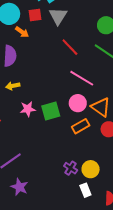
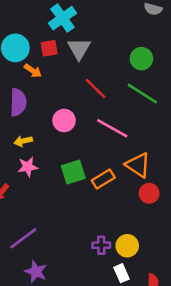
pink circle: (78, 103) -> (64, 120), moved
pink star: (28, 109) -> (28, 167), moved
orange rectangle: (81, 126) -> (103, 179), moved
purple cross: (71, 168) -> (101, 245), turned -32

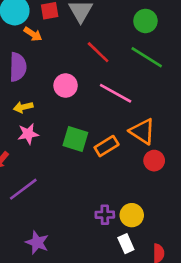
green square: (73, 172) -> (75, 139), turned 35
purple line: (23, 238) -> (23, 189), moved

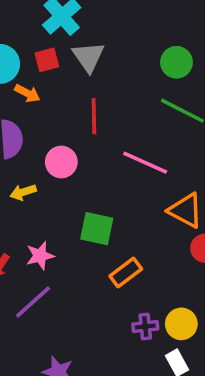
red line: (98, 52) -> (94, 116), moved, turned 50
pink circle: (66, 86) -> (61, 162), moved
pink star: (28, 134) -> (40, 256), moved
orange rectangle: (107, 146) -> (126, 272), moved

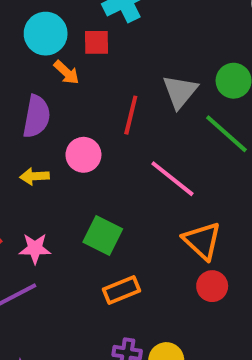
gray triangle: (88, 57) -> (180, 92), moved

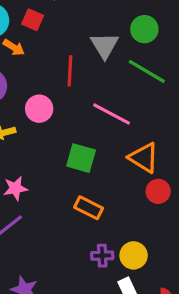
red square: (96, 42) -> (33, 20), turned 35
green square: (103, 235) -> (81, 158), moved
orange rectangle: (122, 290) -> (89, 208), turned 60

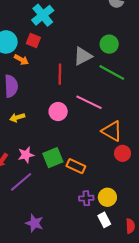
gray triangle: (105, 45) -> (83, 56), turned 36
pink circle: (39, 109) -> (58, 112), moved
green square: (81, 158) -> (53, 158), moved, turned -36

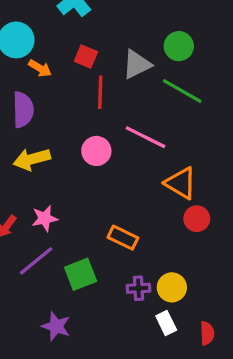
red square: (33, 40) -> (86, 56), moved
yellow arrow: (17, 117) -> (32, 159), size x1.5
green square: (53, 158) -> (81, 274), moved

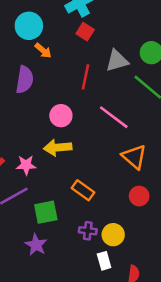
red square: (86, 56) -> (85, 32), moved
pink circle: (96, 151) -> (61, 116), moved
yellow arrow: (32, 159) -> (58, 148), moved
red circle: (197, 219) -> (139, 196), moved
purple star: (56, 326) -> (36, 245), moved

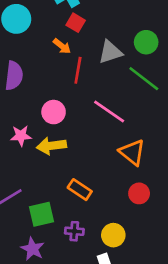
orange arrow: (43, 51) -> (62, 46), moved
pink star: (26, 165) -> (21, 136), moved
purple cross: (88, 231) -> (74, 231), moved

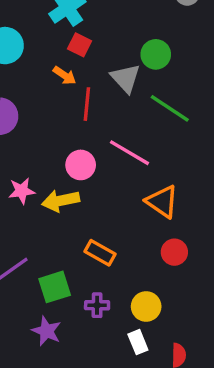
green circle: (146, 42) -> (156, 54), moved
gray triangle: (110, 52) -> (126, 78), turned -50
pink circle: (54, 112) -> (81, 165), moved

